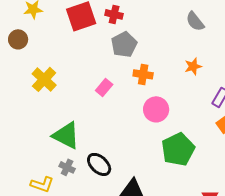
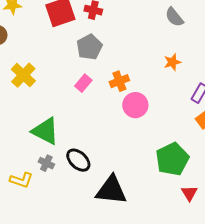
gray pentagon: (124, 44) -> (89, 47), moved
orange cross: (143, 74) -> (119, 81), moved, turned -30
green pentagon: (178, 149) -> (172, 159), moved

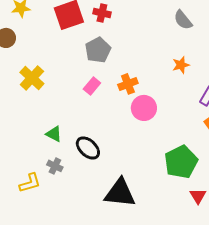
green triangle: (45, 131) -> (54, 134), size x0.6
black ellipse: (78, 160) -> (88, 148), moved
yellow L-shape: (21, 180) -> (30, 183), turned -35

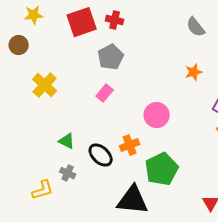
orange cross: (128, 84) -> (130, 145), moved
green pentagon: (181, 162) -> (162, 169), moved

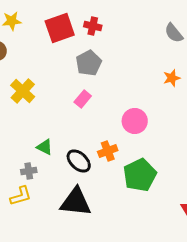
gray cross: (68, 173) -> (29, 171), moved, turned -35
black triangle: (133, 200) -> (76, 202), moved

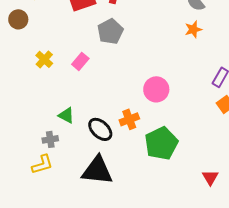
orange star: (172, 78) -> (193, 29), moved
yellow cross: (23, 91) -> (44, 59), size x0.7
pink rectangle: (83, 99) -> (80, 61), moved

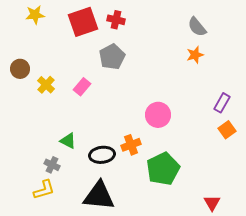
brown circle: (18, 19) -> (20, 69), moved
black ellipse: (100, 129) -> (102, 155), turned -50
gray cross: (50, 139) -> (52, 165), turned 35

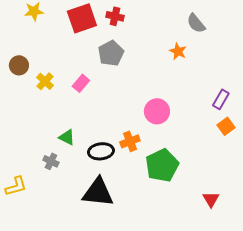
orange star: (195, 55) -> (178, 51), moved, turned -30
yellow L-shape: (44, 190) -> (16, 186), moved

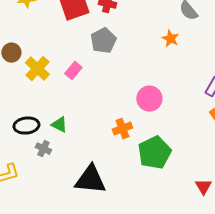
yellow cross: (45, 81) -> (37, 69), size x1.4
black ellipse: (101, 151) -> (26, 126), moved

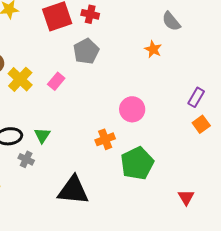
green triangle: (59, 125) -> (42, 135), turned 36

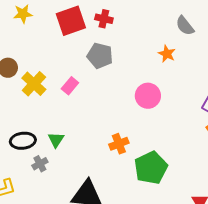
gray pentagon: (86, 51) -> (100, 56), turned -30
pink circle: (132, 109) -> (148, 96), moved
gray cross: (26, 159) -> (40, 164), turned 35

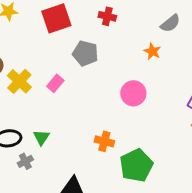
red cross: (104, 19) -> (107, 16), moved
gray semicircle: (185, 26) -> (170, 23), turned -90
orange cross: (119, 144) -> (104, 141), turned 36

